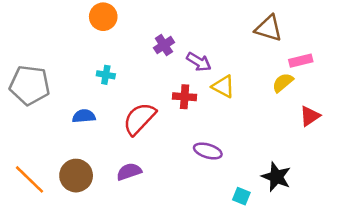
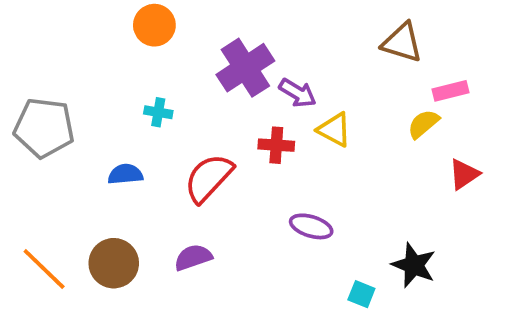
purple cross: (164, 45) -> (245, 68), size x1.8

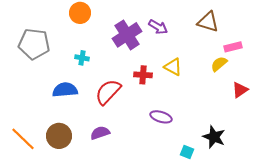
purple arrow: (298, 93) -> (158, 27), moved
gray pentagon: (44, 128) -> (34, 44), moved
blue semicircle: (125, 174) -> (65, 90), size x1.4

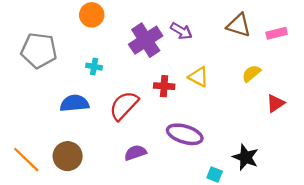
pink rectangle: (233, 47) -> (277, 33), moved
purple ellipse: (161, 117) -> (185, 134), size x1.4
purple semicircle: (100, 133) -> (135, 153), moved

